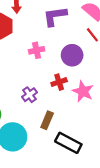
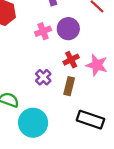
purple circle: (72, 55) -> (68, 29), moved
brown rectangle: (47, 120) -> (69, 86), moved

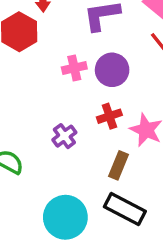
brown rectangle: (69, 86) -> (119, 165), moved
cyan circle: (33, 123) -> (65, 217), moved

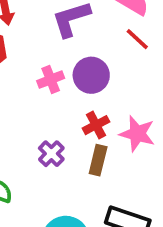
brown rectangle: (119, 165) -> (98, 160), moved

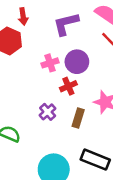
red cross: (96, 125) -> (68, 86), moved

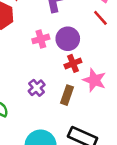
red cross: (68, 86) -> (73, 63), moved

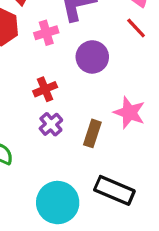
pink cross: (41, 39) -> (46, 33), moved
red cross: (73, 63) -> (45, 89), moved

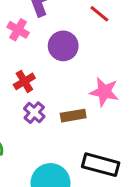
pink cross: (46, 33) -> (18, 30), turned -35
brown rectangle: (92, 133) -> (73, 116), turned 70

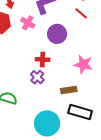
red cross: (24, 81) -> (43, 60), moved, turned 32
brown rectangle: (73, 116) -> (69, 90), moved

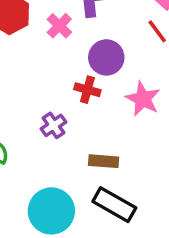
red cross: (43, 60) -> (87, 90), moved
pink star: (83, 64) -> (143, 99), moved

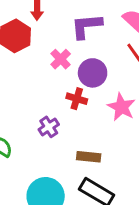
pink cross: (59, 26) -> (61, 59), moved

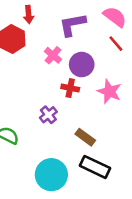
brown rectangle: (89, 157) -> (85, 137), turned 36

